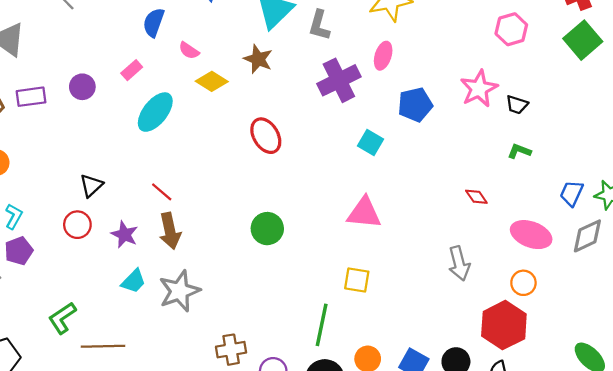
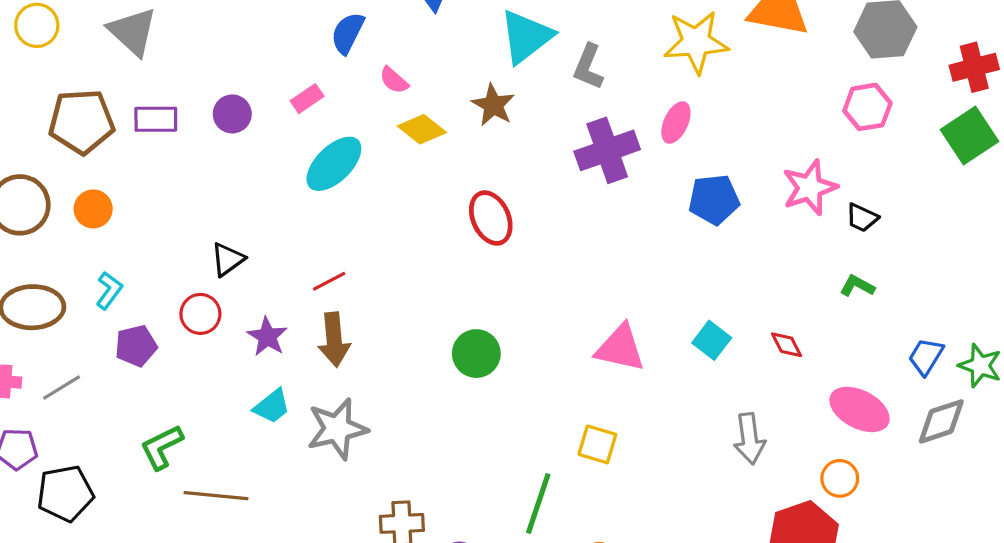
cyan square: (370, 142) -> (712, 340), moved
red line: (162, 192) -> (329, 281), turned -75
purple pentagon: (19, 251) -> (136, 346), moved

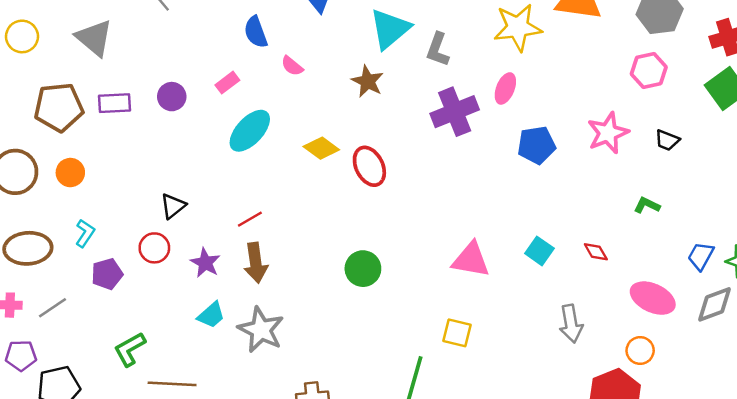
blue semicircle: (348, 33) -> (256, 32), turned -44
yellow diamond: (422, 129) -> (321, 148), moved
black trapezoid: (862, 218) -> (667, 140), moved
gray star: (337, 429) -> (261, 330), turned -30

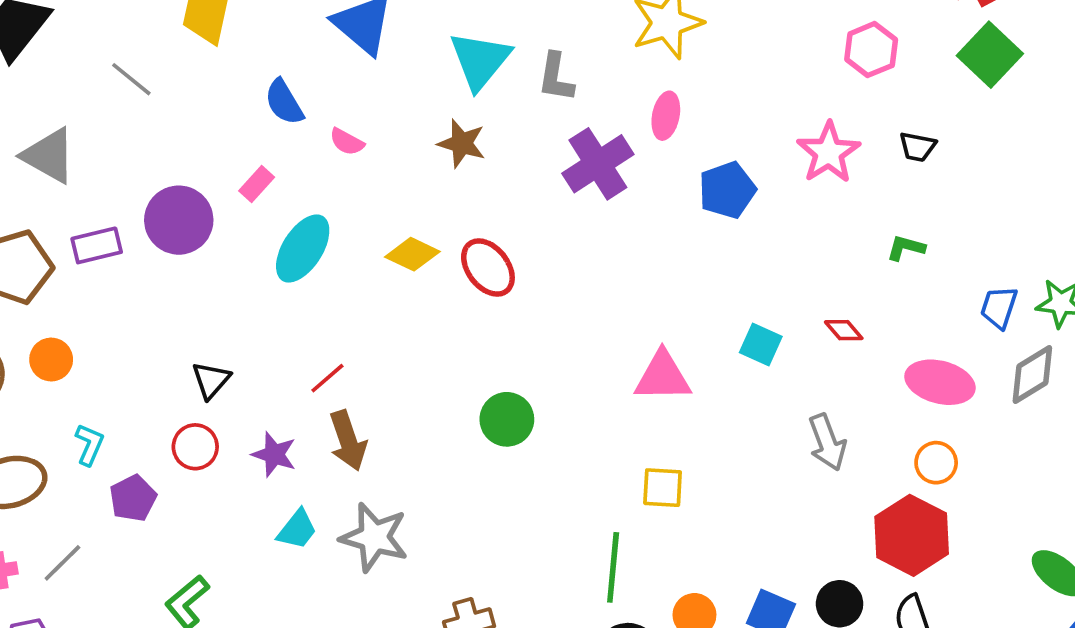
purple circle: (172, 97) -> (179, 220), size x1.6

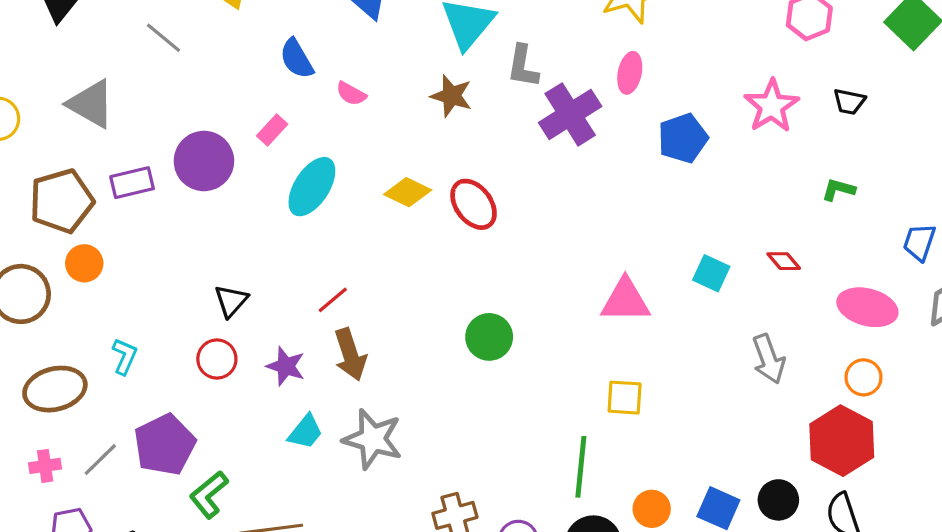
gray L-shape: (556, 77) -> (523, 66), moved
orange circle: (51, 360) -> (84, 263), moved
purple pentagon: (133, 498) -> (165, 445), moved, size x1.5

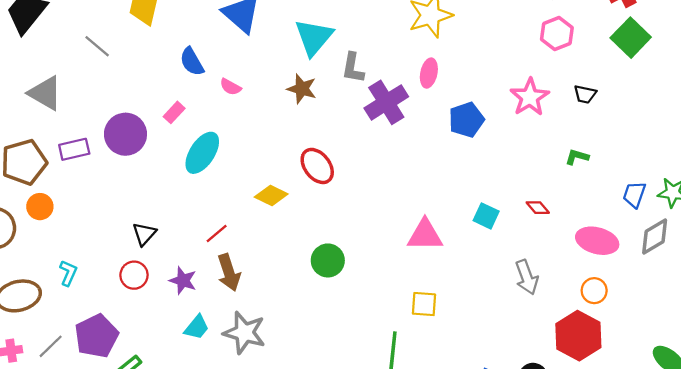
yellow diamond: (408, 192) -> (271, 196), moved

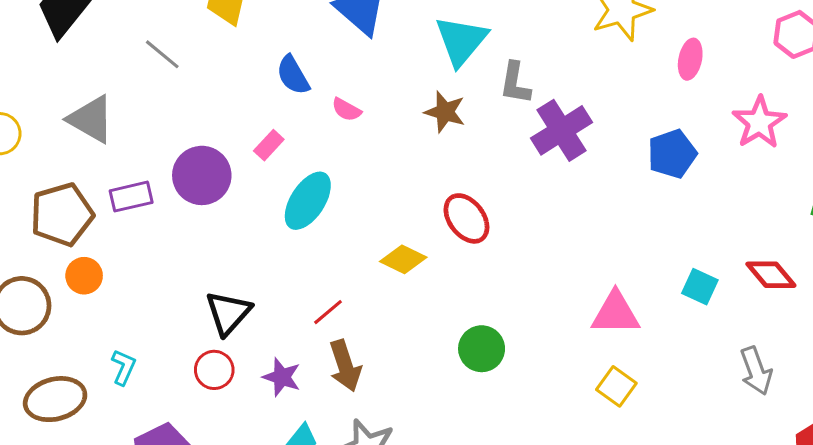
pink ellipse: (429, 73) -> (690, 59), moved
red diamond: (538, 208) -> (771, 275), size x1.5
black triangle: (144, 234) -> (228, 313), size x1.4
yellow square: (424, 304) -> (616, 386), moved, turned 32

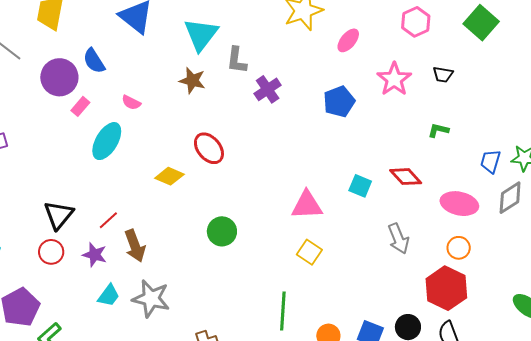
pink ellipse: (690, 59) -> (348, 40), turned 30
pink semicircle: (346, 110) -> (131, 103), moved
purple cross: (561, 130) -> (268, 89), size x0.7
purple circle: (202, 175) -> (59, 77), moved
red line: (328, 312) -> (108, 220), moved

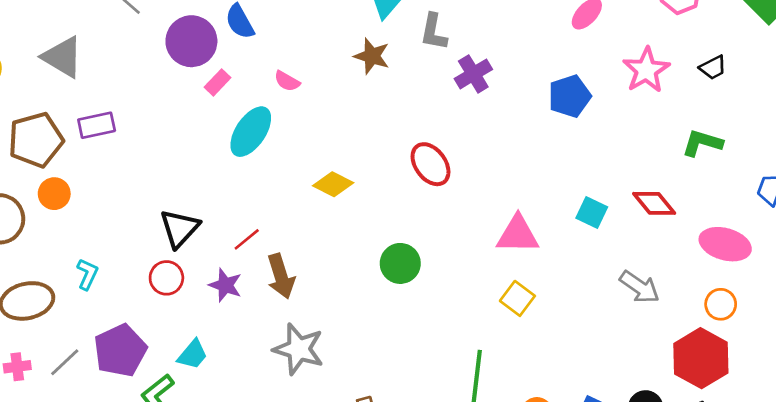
black trapezoid: (443, 75) -> (713, 68), turned -40
green L-shape: (438, 130) -> (702, 143), size x1.4
red ellipse: (209, 148) -> (430, 164), moved
gray arrow: (398, 239) -> (640, 287), turned -36
cyan trapezoid: (109, 296) -> (193, 355), moved

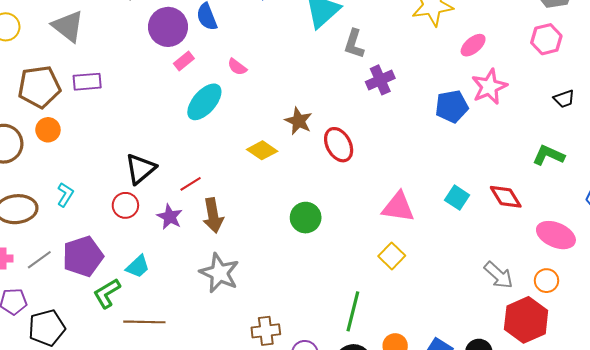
brown star: (372, 56) -> (299, 121), moved
pink star: (646, 70) -> (489, 87), moved
gray arrow: (640, 287) -> (499, 275), moved

